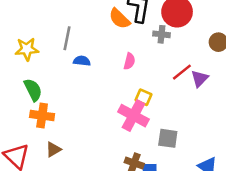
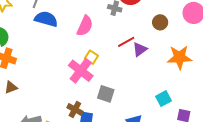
blue semicircle: (82, 61) -> (46, 19), size x1.6
pink semicircle: (129, 61) -> (85, 26), size x1.5

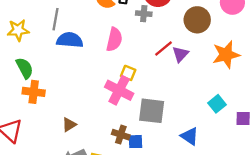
brown circle: (160, 22) -> (197, 20), size x1.5
brown triangle: (11, 87) -> (69, 125), moved
gray square: (106, 94) -> (152, 111), size x1.4

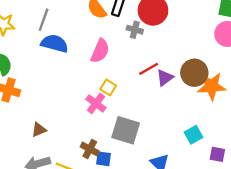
brown circle: (197, 20) -> (194, 73), moved
pink cross: (119, 90) -> (96, 103), size x0.7

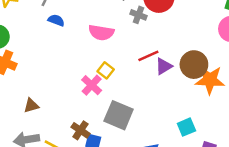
blue semicircle: (55, 43) -> (56, 20), size x0.6
pink semicircle: (100, 51) -> (101, 33), turned 70

